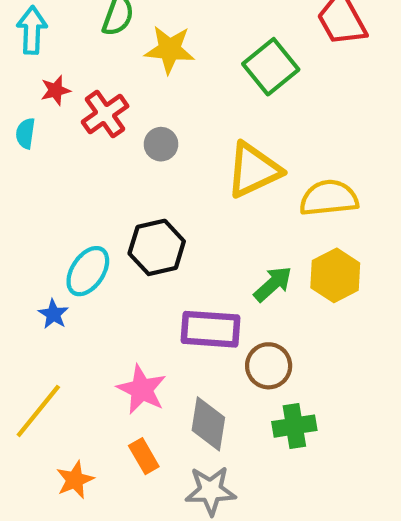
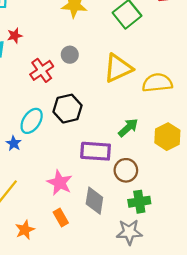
red star: (56, 90) -> (15, 36), moved
red cross: (105, 114) -> (42, 70), moved
yellow hexagon: (335, 275) -> (167, 137), moved
gray star: (210, 491) -> (129, 232), moved

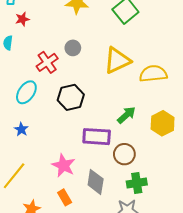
red star: (15, 36) -> (22, 19), moved
cyan ellipse: (32, 121) -> (26, 92), moved

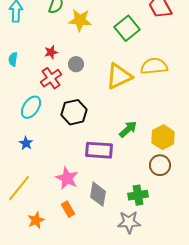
red star: (22, 19) -> (51, 52), moved
yellow semicircle: (153, 74) -> (154, 66), moved
brown circle: (124, 154) -> (160, 165), moved

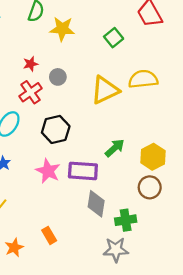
green square: (127, 28) -> (114, 38), size x0.7
pink star: (67, 178) -> (48, 171), moved
gray diamond: (98, 194) -> (96, 204), moved

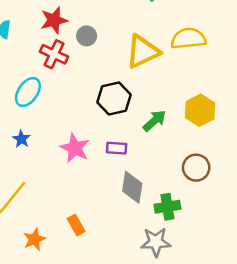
red star: (31, 64) -> (54, 20), size x1.5
red cross: (31, 92) -> (54, 54), turned -30
black hexagon: (56, 129) -> (114, 99), moved
yellow hexagon: (153, 157) -> (200, 110), moved
purple rectangle: (83, 171) -> (117, 148), size x0.6

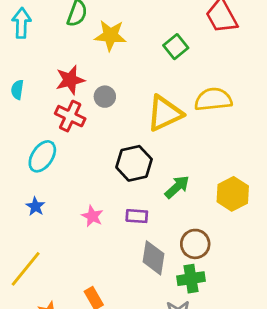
yellow hexagon: (200, 110) -> (233, 194), moved
pink star: (75, 148) -> (92, 216), size x0.7
brown circle: (196, 168) -> (195, 244), moved

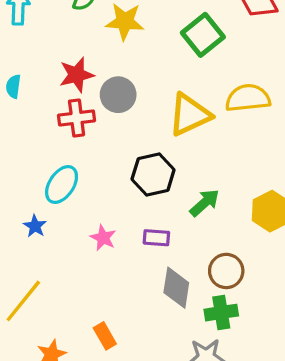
green square: (176, 47) -> (203, 35), size x1.4
gray circle: (105, 97) -> (118, 95), size x1.4
red cross: (70, 116) -> (77, 118), turned -32
cyan ellipse: (42, 156) -> (62, 185), moved

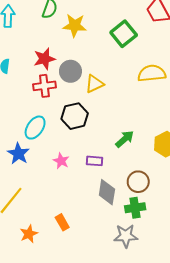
yellow triangle: (190, 115) -> (94, 84), moved, size x0.7
black hexagon: (153, 175) -> (75, 116), moved
blue star: (35, 226) -> (18, 154), size x1.5

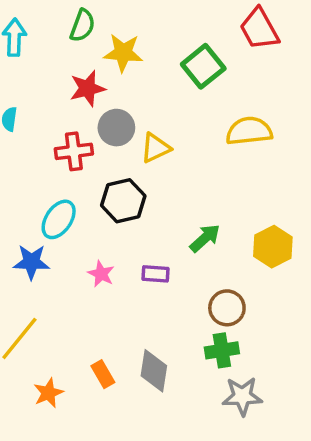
red star: (44, 59) -> (87, 88), moved
blue star: (18, 154) -> (31, 262), turned -30
gray diamond: (107, 192) -> (154, 371), moved
gray star: (126, 236) -> (242, 396), moved

